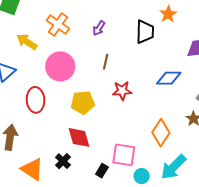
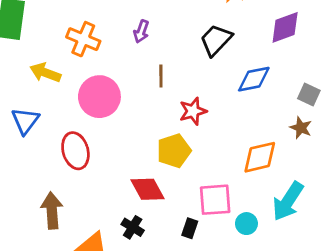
black trapezoid: (145, 32) -> (216, 40), moved, turned -125
yellow pentagon: (83, 103) -> (174, 151), moved
orange diamond: (161, 133) -> (260, 157), turned 56

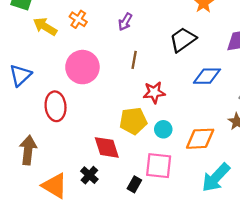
orange cross: (83, 39) -> (78, 19), size x0.7
yellow arrow: (45, 73) -> (45, 27), moved
cyan circle: (246, 224) -> (163, 129), moved

